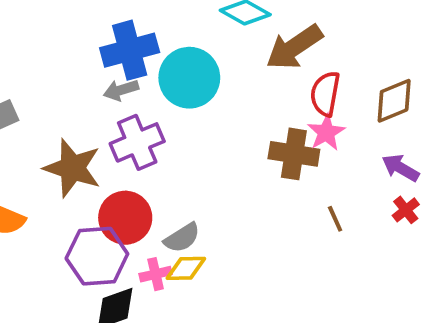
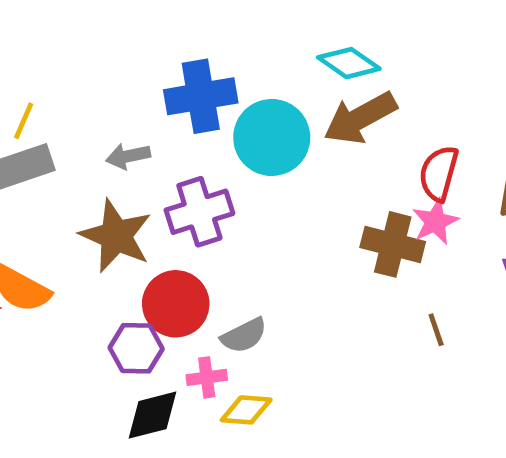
brown arrow: (294, 47) -> (360, 118), moved
gray arrow: (121, 90) -> (128, 156), moved
purple hexagon: (97, 256) -> (136, 348), size x0.7
yellow diamond: (186, 268) -> (246, 410), moved

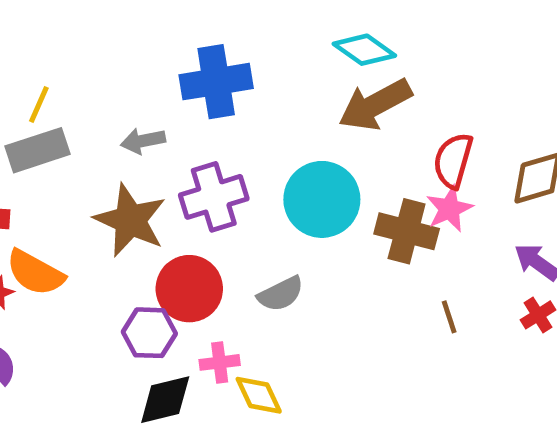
cyan circle: (272, 137) -> (322, 199), moved
gray semicircle: (244, 335) -> (281, 294), moved
yellow diamond: (246, 410) -> (259, 395), turned 60

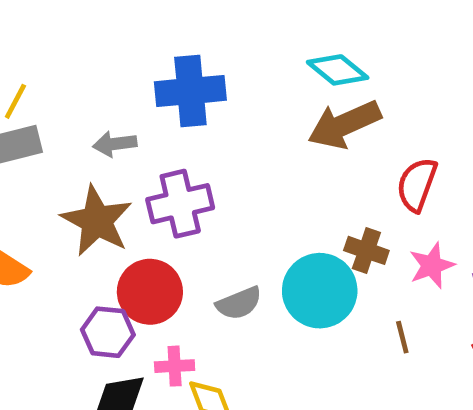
cyan circle: (322, 199) -> (320, 291), moved
pink star: (449, 209) -> (432, 265), moved
brown cross: (407, 231) -> (366, 250), size x0.7

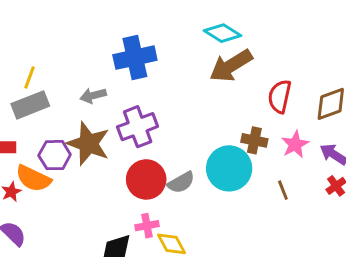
red circle: (150, 292) -> (146, 179), moved
purple hexagon: (108, 332) -> (55, 155), moved

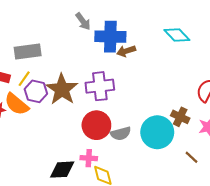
brown arrow: (231, 66) -> (126, 51), moved, size x0.6
yellow line: (30, 78) -> (24, 79), moved
gray arrow: (93, 96) -> (83, 21), moved, turned -126
brown line: (283, 190) -> (192, 157), turned -40

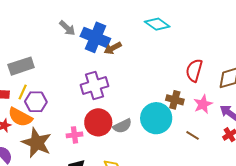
blue cross: (110, 37) -> (95, 37), turned 32
brown star: (62, 89) -> (37, 143), moved
pink cross: (89, 158) -> (75, 135), moved

